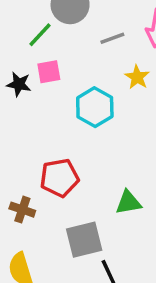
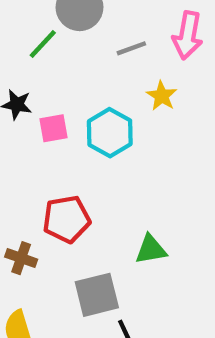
pink square: (49, 72) -> (54, 128), moved

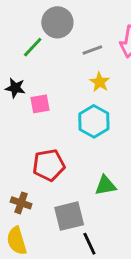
yellow star: (162, 96) -> (100, 82), moved
cyan hexagon: (110, 133) -> (94, 121), moved
brown cross: (21, 258) -> (21, 203), moved

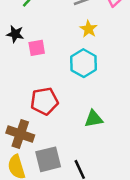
brown cross: (21, 203) -> (20, 134), size x1.5
gray square: (69, 216) -> (48, 159), moved

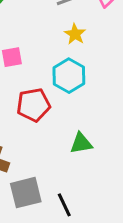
red pentagon: (44, 101) -> (33, 105), moved

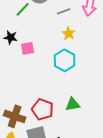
red pentagon: (33, 105) -> (43, 109), moved, turned 30

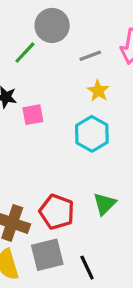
green triangle: (73, 104) -> (105, 204), turned -35

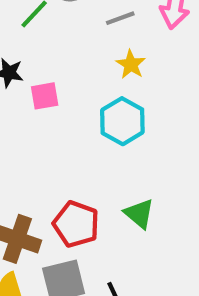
green triangle: (105, 204) -> (139, 214), turned -35

